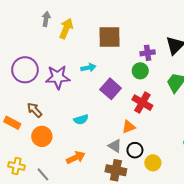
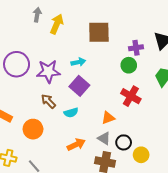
purple square: (111, 89) -> (79, 86), moved
brown arrow: (34, 110) -> (48, 101), moved
orange triangle: (129, 127) -> (108, 118), moved
orange arrow: (76, 158) -> (76, 145), moved

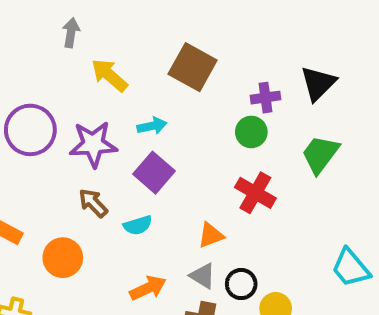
yellow arrow: (57, 24) -> (109, 75), moved, turned -72
brown square: (99, 32) -> (193, 67), turned 30

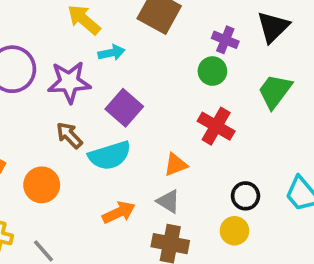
purple cross: (265, 98) -> (225, 40), turned 30
cyan arrow: (152, 126) -> (111, 53), moved
cyan semicircle: (138, 225) -> (110, 156), size x1.6
black circle: (241, 284) -> (245, 196), moved

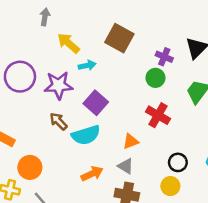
orange circle: (42, 185) -> (30, 167), moved

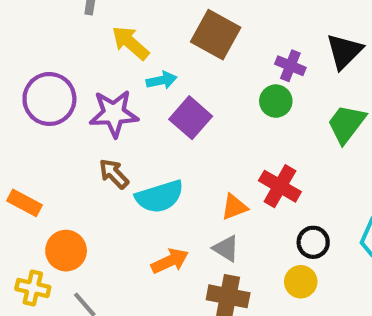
purple square: (96, 103) -> (191, 118), moved
red cross: (158, 115) -> (280, 186), moved

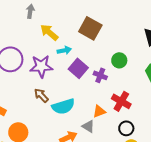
purple cross: (290, 66) -> (100, 75), moved
black circle: (313, 242) -> (126, 128), moved
gray triangle: (226, 249) -> (88, 126), moved

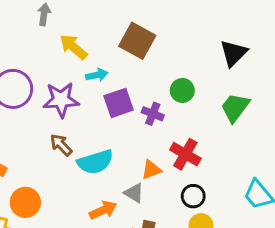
purple square: (78, 68) -> (119, 103), turned 30

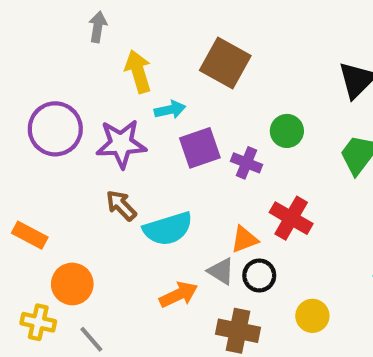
yellow arrow: (74, 47) -> (138, 71), turned 32
black circle: (193, 196) -> (259, 275), moved

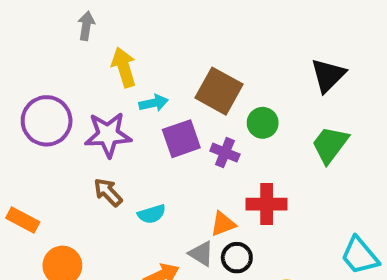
brown square: (225, 63) -> (219, 91), moved
red cross: (291, 218) -> (267, 204), turned -30
cyan semicircle: (168, 229) -> (152, 214), size x0.6

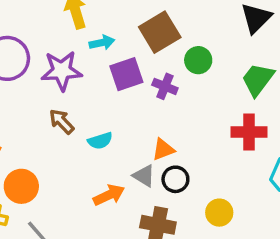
brown square: (219, 91) -> (160, 32), turned 30
red cross: (267, 204) -> (249, 132), moved

